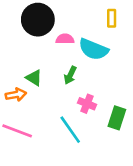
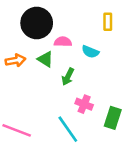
cyan semicircle: (93, 49) -> (90, 52), size x0.6
green triangle: (34, 78) -> (45, 59), moved
orange arrow: (16, 95) -> (15, 60), moved

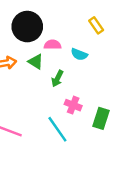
yellow rectangle: (108, 22) -> (96, 25), turned -35

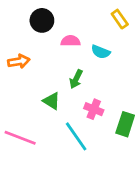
black circle: (27, 27) -> (42, 20), size x0.7
green triangle: (36, 62) -> (51, 101), moved

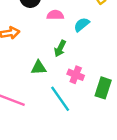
cyan semicircle: (101, 52) -> (82, 25), turned 119
green triangle: (51, 101) -> (39, 68), turned -35

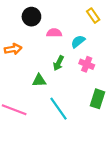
pink cross: (76, 75) -> (87, 64), moved

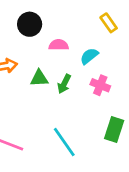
green triangle: (39, 80) -> (39, 78), moved

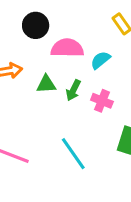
pink semicircle: (59, 45) -> (67, 48), size x1.5
pink cross: (100, 85) -> (102, 101), moved

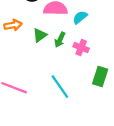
green triangle: (46, 84) -> (40, 35), turned -32

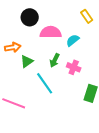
green triangle: (40, 35) -> (27, 61), moved
cyan line: (60, 87) -> (45, 83), moved

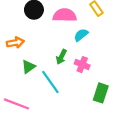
pink semicircle: (51, 32) -> (65, 15), moved
green triangle: (27, 61) -> (28, 67), moved

